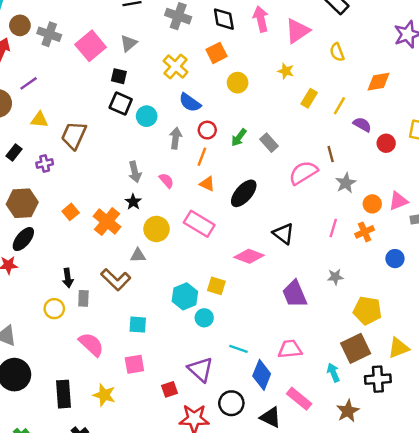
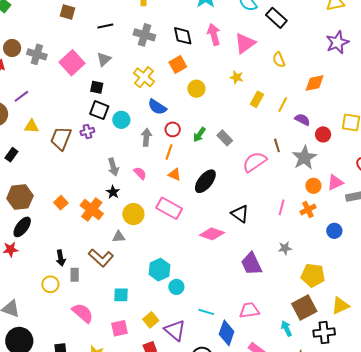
purple cross: (45, 164) -> (87, 131), moved
gray star: (346, 183) -> (304, 158), moved, size x1.4
yellow square: (216, 286) -> (151, 320), moved, turned 35

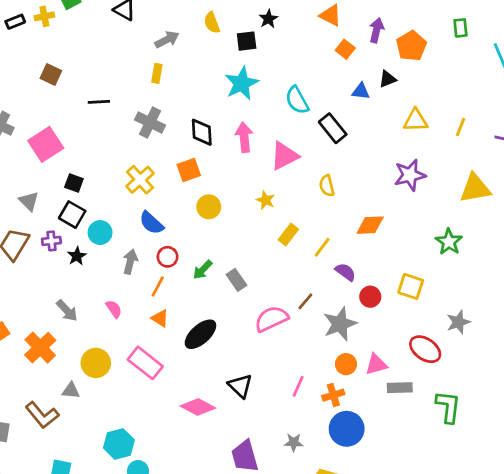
gray triangle: (104, 59) -> (29, 201), moved, turned -42
brown line: (277, 145) -> (305, 301), turned 48
gray arrow: (113, 167) -> (67, 311), moved, turned -36
black star: (113, 192) -> (77, 256), moved
blue circle: (334, 231) -> (347, 429), moved, size x1.6

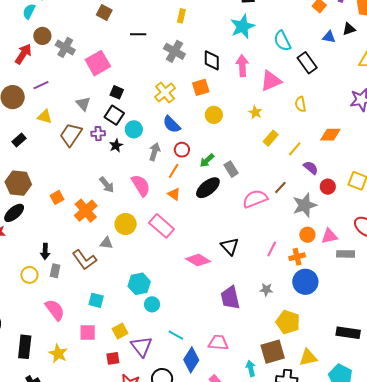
pink semicircle: (114, 309) -> (141, 185), size x1.6
black ellipse: (200, 334) -> (208, 188), moved

